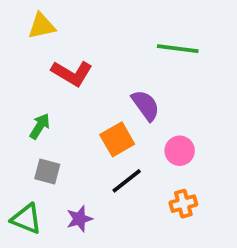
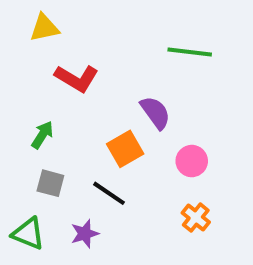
black line: (127, 181) -> (109, 193), moved, turned 72
orange cross: (183, 204) -> (196, 218), turned -36

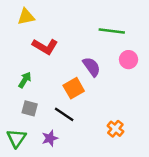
pink circle: (192, 161) -> (129, 60), moved
green triangle: (28, 234) -> (16, 138), turned 42

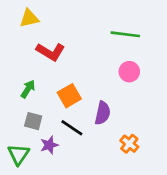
pink circle: (129, 60) -> (129, 72), moved
purple semicircle: (92, 67) -> (103, 113), moved, turned 48
orange square: (74, 88) -> (69, 96), moved
purple star: (50, 138) -> (49, 145), moved

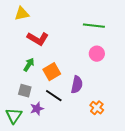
green arrow: (28, 89) -> (29, 65), moved

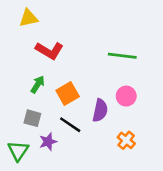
green line: (94, 26) -> (122, 56), moved
pink circle: (97, 54) -> (126, 96), moved

